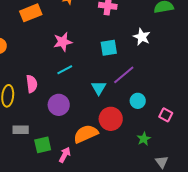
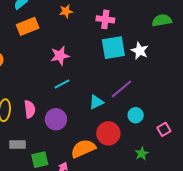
cyan square: (109, 48) -> (113, 48), moved, size x1.4
pink semicircle: (32, 84) -> (30, 109), moved
cyan triangle: (99, 88) -> (96, 102), turned 35
pink square: (166, 115) -> (164, 129), turned 32

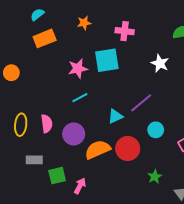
cyan square: (113, 48) -> (107, 60), moved
orange semicircle: (83, 149) -> (98, 150), moved
green star: (142, 154) -> (155, 177), moved

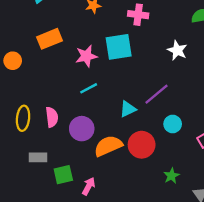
orange rectangle: (45, 38) -> (49, 39), moved

